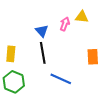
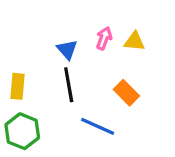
yellow triangle: (82, 17) -> (134, 41), moved
orange rectangle: (93, 57) -> (126, 93), moved, turned -42

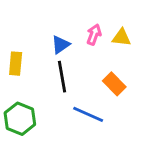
blue triangle: (67, 49) -> (61, 45), turned 36
yellow rectangle: (17, 86) -> (16, 64), moved

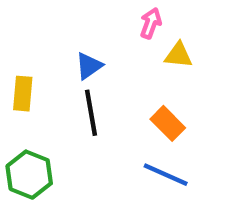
pink arrow: (94, 35) -> (151, 23), moved
blue line: (88, 114) -> (166, 175), moved

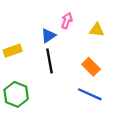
pink arrow: (151, 23) -> (67, 21), moved
yellow rectangle: (23, 94) -> (13, 51), turned 66

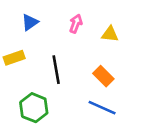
blue triangle: (48, 36) -> (30, 22), moved
green hexagon: (16, 94) -> (34, 108), moved

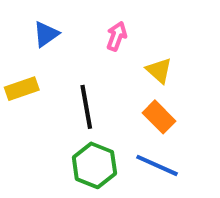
yellow triangle: (110, 34) -> (159, 70), moved, turned 36
green hexagon: (34, 108) -> (94, 165), moved

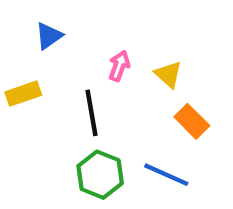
pink arrow: (117, 36) -> (119, 66), moved
orange rectangle: (159, 117) -> (192, 121), moved

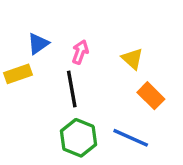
blue triangle: (49, 36) -> (38, 44), moved
pink arrow: (119, 66) -> (80, 52), moved

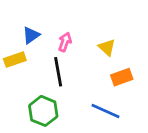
orange rectangle: (151, 96) -> (122, 77), turned -65
green hexagon: (79, 138) -> (43, 111), moved

